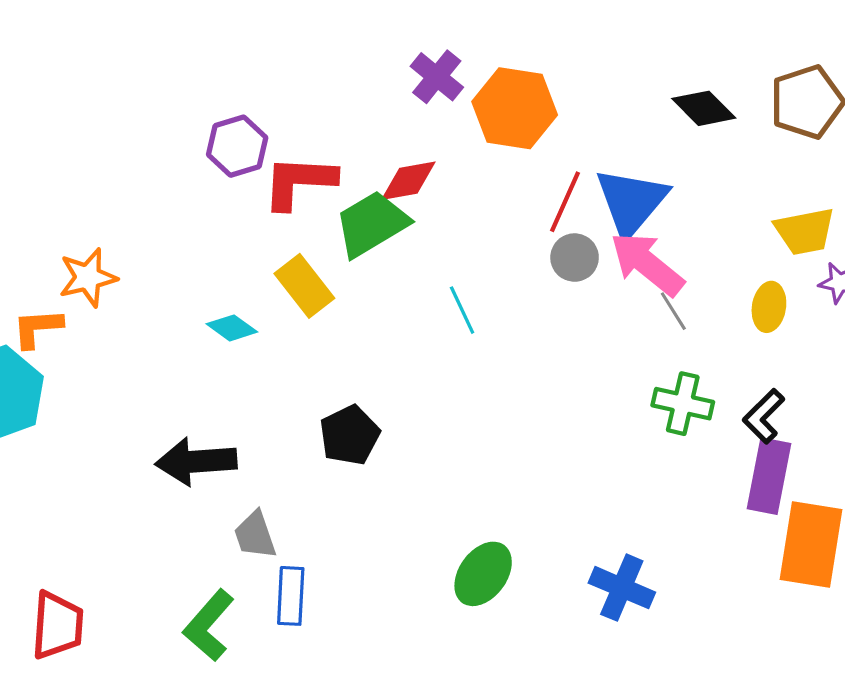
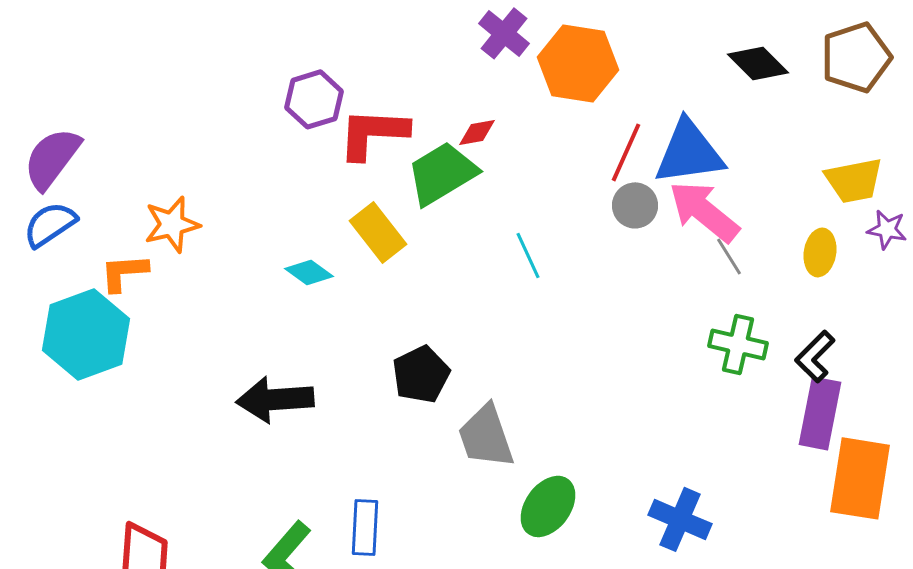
red diamond: (408, 181) -> (477, 132), size x0.7
blue triangle: (631, 202) -> (689, 152), turned 42
gray trapezoid: (255, 535) -> (486, 436), moved, size x1.4

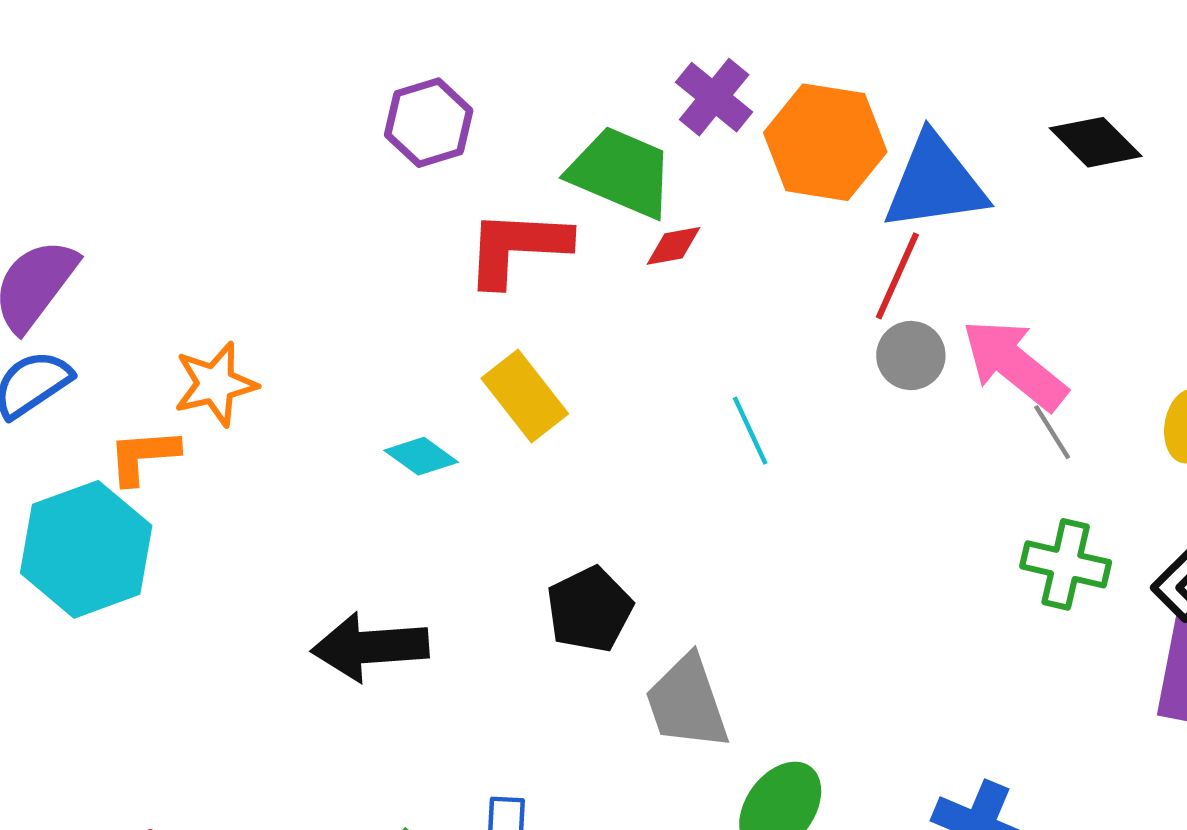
purple hexagon: (314, 99) -> (429, 123), moved
blue triangle: (689, 152) -> (935, 183), moved
green trapezoid: (442, 173) -> (621, 172), moved, turned 54

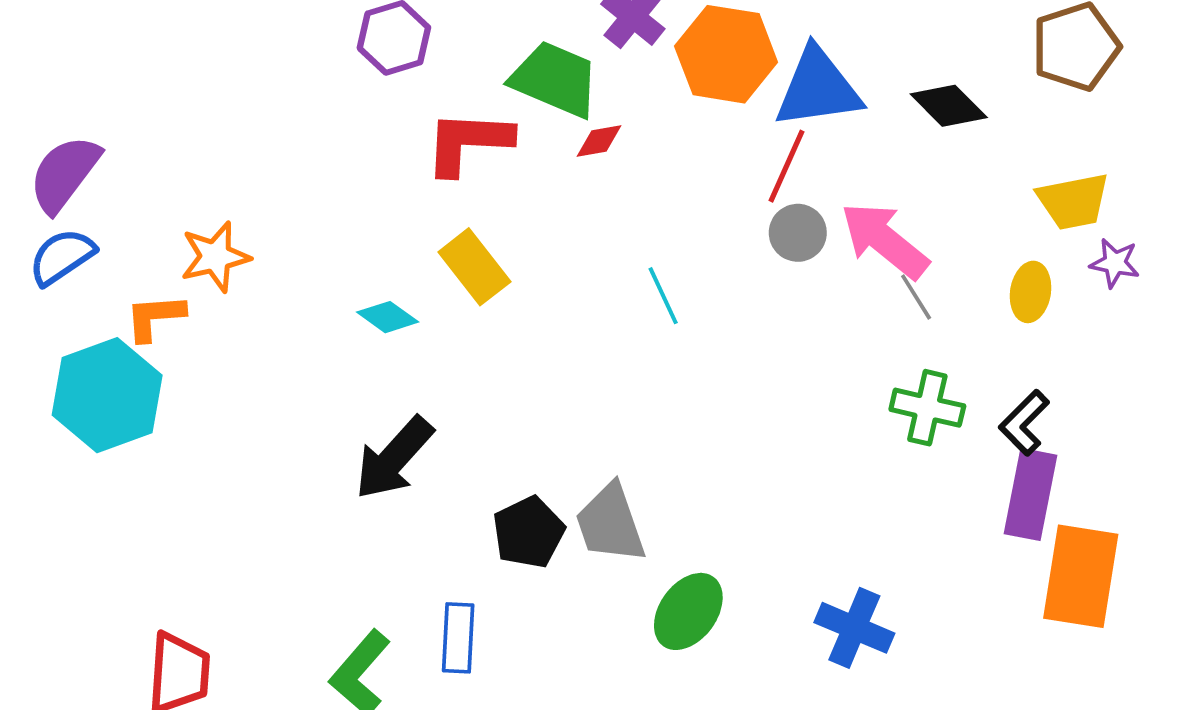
black diamond: (1096, 142) -> (949, 106), moved
black pentagon: (589, 609) -> (529, 532), moved
black arrow: (370, 647) -> (394, 458), moved, turned -44

